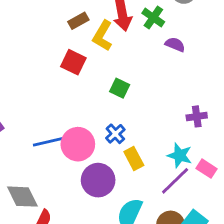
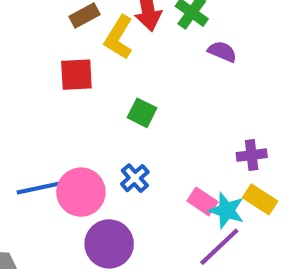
red square: (73, 62) -> (76, 75), turned -30
yellow rectangle: (134, 158) -> (260, 199), moved, turned -30
pink rectangle: (206, 169) -> (202, 201), moved

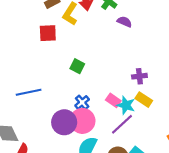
green square: (142, 113) -> (77, 66), moved
blue cross: (135, 178) -> (82, 102), moved
pink circle: (81, 192) -> (82, 121), moved

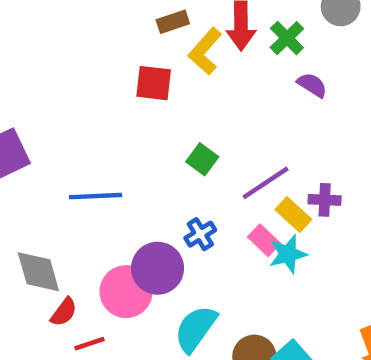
yellow rectangle: (144, 100) -> (293, 214), moved
cyan star: (126, 105) -> (288, 254), turned 30
pink circle: (82, 121) -> (126, 292), moved
purple line: (122, 124) -> (266, 183), moved

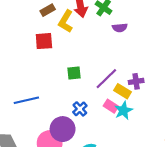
purple semicircle: (312, 85) -> (120, 28), turned 152
green square: (202, 159) -> (74, 73), turned -32

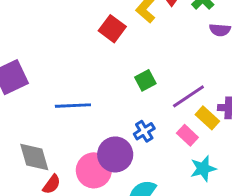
red square: (44, 41) -> (112, 29), turned 30
green square: (74, 73) -> (145, 80), turned -32
cyan star: (123, 111) -> (203, 169), moved

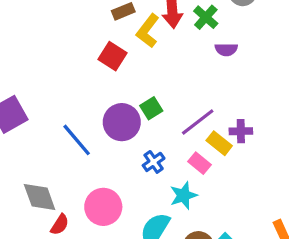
blue line: (73, 106) -> (77, 140), turned 56
purple circle: (115, 154) -> (122, 122), moved
cyan star: (203, 169) -> (184, 195), moved

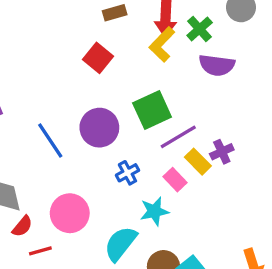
yellow L-shape: (148, 31) -> (162, 44), moved
purple semicircle: (226, 50) -> (217, 65), size x1.5
green square: (151, 108) -> (152, 110), moved, size x1.6
purple cross: (241, 131) -> (222, 152), turned -30

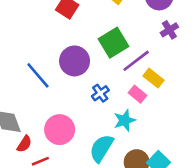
purple cross: (222, 152) -> (169, 30), moved

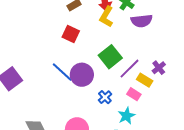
purple cross: (169, 30) -> (159, 68), moved
blue line: (38, 75) -> (62, 72), moved

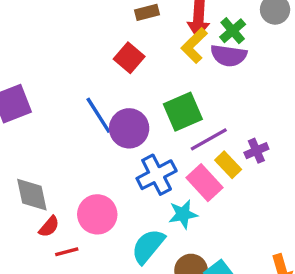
purple semicircle: (142, 21) -> (229, 56), moved
pink rectangle: (134, 94) -> (205, 183), size x1.5
blue cross: (105, 97) -> (157, 175), size x1.6

